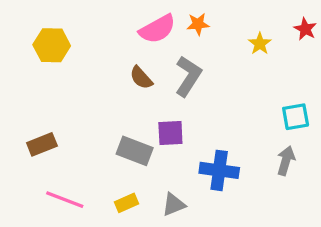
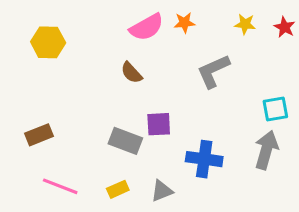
yellow star: (260, 44) -> (245, 24), moved, turned -30
gray L-shape: (188, 76) -> (213, 71), moved, turned -147
gray arrow: (286, 161) -> (266, 150), size x1.4

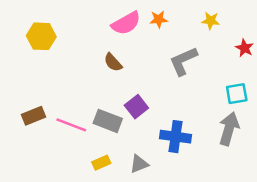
red star: (285, 27) -> (245, 48), moved
purple square: (159, 124) -> (136, 107), turned -35
pink line: (60, 186) -> (71, 125), moved

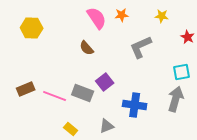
pink semicircle: (126, 23) -> (97, 18), turned -95
yellow rectangle: (101, 163) -> (71, 129), moved, turned 64

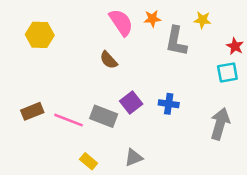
gray L-shape: (141, 47) -> (176, 41), moved, turned -55
cyan square: (182, 72) -> (227, 72), moved
blue cross: (135, 105) -> (169, 104), moved, size x0.7

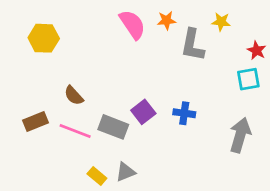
brown semicircle: (109, 60) -> (74, 96), moved
gray triangle: (134, 158) -> (126, 172), moved

